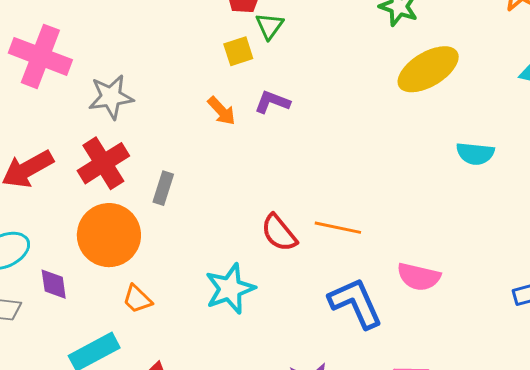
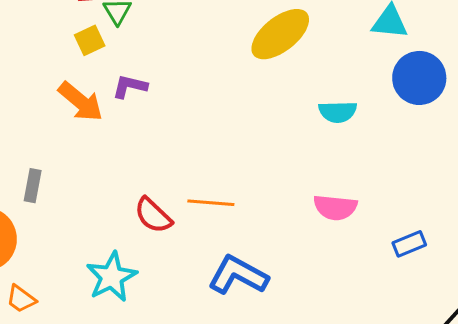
orange arrow: (221, 111) -> (81, 102), size x1.5
pink semicircle: (419, 277) -> (335, 207), moved
blue L-shape: (356, 303) -> (238, 275), turned -30

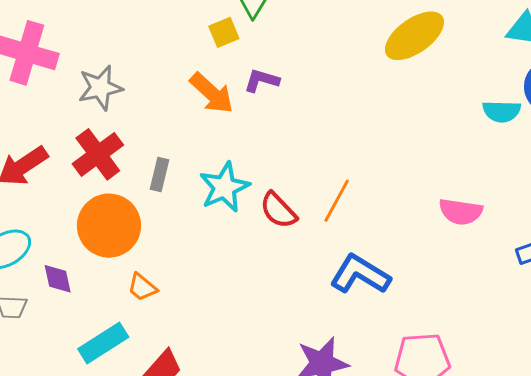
cyan semicircle: (338, 112) -> (502, 111), moved
orange line: (211, 203) -> (337, 201), turned -69
cyan star: (112, 277) -> (224, 187), moved

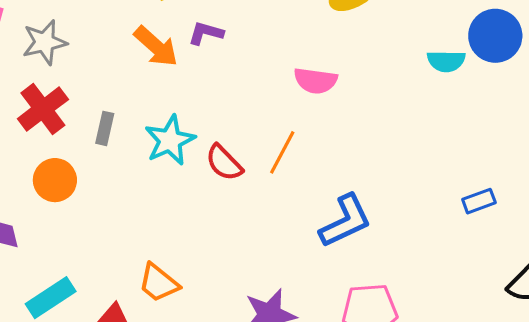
pink semicircle: (461, 212) -> (316, 81), moved
orange circle: (109, 226) -> (55, 180), size x0.7
blue L-shape: (360, 274) -> (345, 221), moved, turned 124
orange trapezoid: (142, 287) -> (159, 283), moved, size x1.4

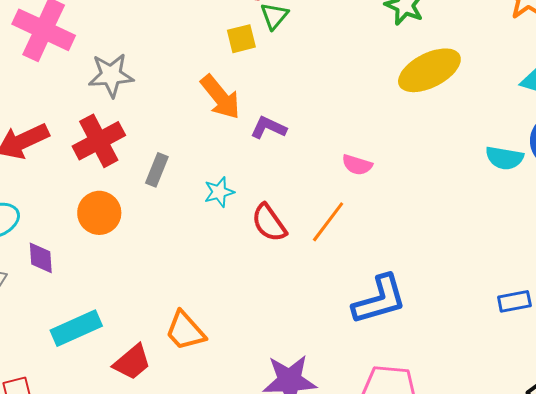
purple L-shape: (206, 33) -> (268, 128), moved
pink semicircle: (316, 81) -> (357, 165), moved, size x0.7
cyan star: (170, 140) -> (219, 192), size x0.6

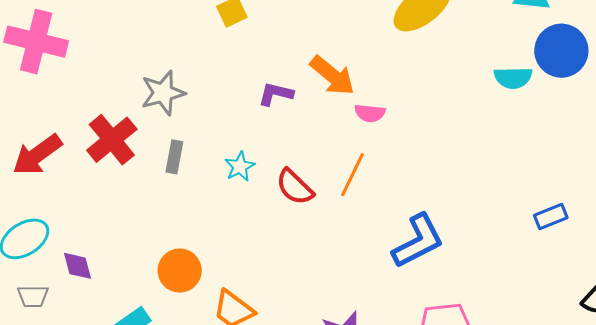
gray star: (111, 75) -> (163, 93), moved
orange arrow: (220, 97) -> (332, 76), moved
orange circle: (99, 213) -> (180, 271), moved

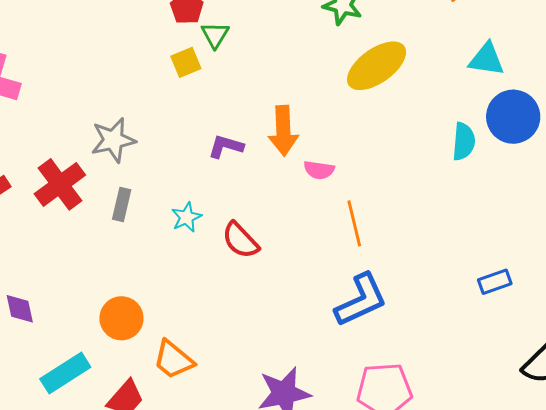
orange arrow: (332, 76) -> (283, 131), turned 45
cyan semicircle: (513, 78) -> (464, 141), turned -87
orange line: (352, 175) -> (354, 223), moved, turned -42

